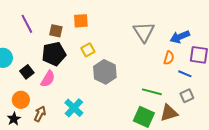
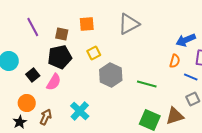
gray triangle: (144, 32) -> (129, 24), moved, turned 35
green line: (152, 92) -> (147, 84), moved

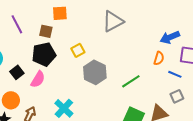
orange square: (87, 24) -> (60, 13), moved
green line: (147, 84) -> (131, 81), turned -48

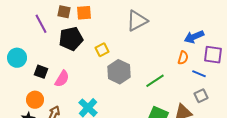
brown square: (46, 31) -> (64, 12), moved
black pentagon: (44, 54) -> (71, 39), moved
black square: (17, 72) -> (41, 72), turned -32

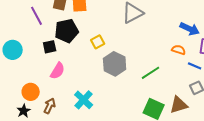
blue arrow: (194, 37) -> (190, 29), turned -132
orange semicircle: (183, 58) -> (179, 50), turned -88
black square: (41, 72) -> (50, 47), moved, turned -32

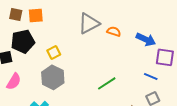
orange semicircle: (179, 50) -> (114, 31), moved
gray hexagon: (115, 64) -> (53, 77), moved

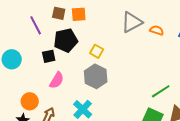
yellow square: (54, 52) -> (97, 51), turned -32
green line: (107, 83) -> (161, 91), moved

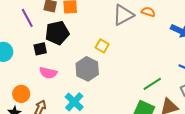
orange semicircle: (157, 30) -> (148, 12), moved
yellow square: (97, 51) -> (102, 46), moved
pink semicircle: (57, 80) -> (48, 73), turned 72

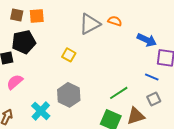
gray hexagon: (87, 69) -> (69, 95), moved
pink semicircle: (48, 73) -> (15, 82), turned 126

